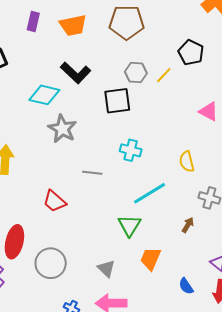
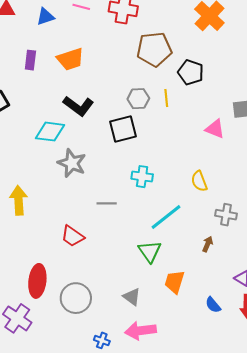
brown pentagon: (127, 22) -> (154, 49), moved
yellow line: (164, 75) -> (166, 98), turned -42

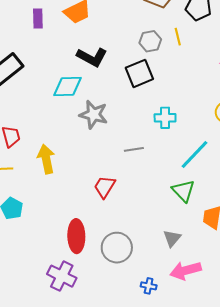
red trapezoid: (72, 236) -> (105, 187), turned 95
gray triangle: (132, 297) -> (172, 238), turned 42

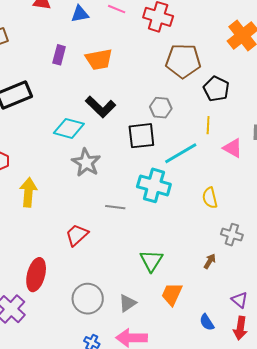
yellow line: (178, 37) -> (208, 125), moved
cyan cross: (165, 118) -> (154, 185), size x1.5
cyan line: (194, 154) -> (181, 153), moved
gray circle: (117, 248) -> (88, 299), moved

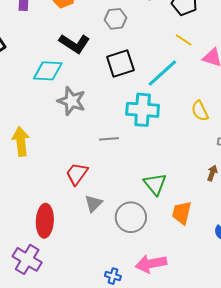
gray hexagon: (161, 108) -> (116, 19), moved
yellow line: (208, 125) -> (184, 40), turned -48
gray circle: (88, 299) -> (131, 217), moved
gray triangle: (127, 303) -> (94, 203), moved

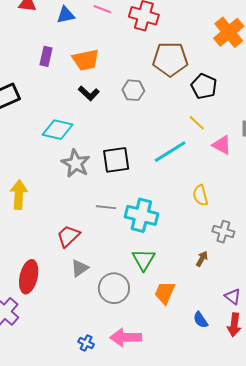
black L-shape: (75, 43) -> (89, 93), moved, size x0.7
black square: (120, 64) -> (116, 160), moved
cyan cross: (143, 110) -> (141, 215), moved

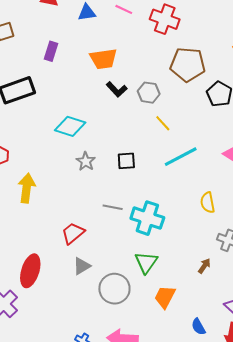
purple rectangle: (46, 56) -> (51, 51), moved
black L-shape: (89, 93) -> (117, 89), moved
yellow line: (197, 123) -> (163, 123), moved
black square: (116, 160) -> (126, 161), size x0.7
gray star: (76, 163) -> (86, 161), size x0.7

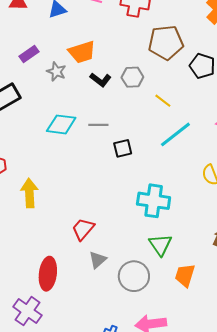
purple rectangle: (51, 51) -> (29, 54), turned 48
yellow line: (163, 123) -> (163, 101), moved
gray star: (86, 161) -> (56, 71), moved
gray line: (113, 207) -> (98, 125), moved

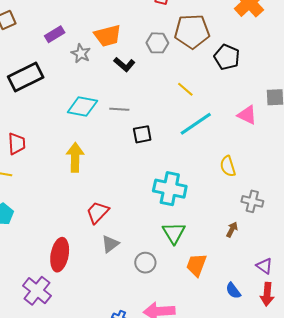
gray hexagon: (132, 77) -> (157, 43), moved
yellow arrow: (29, 193) -> (75, 157), moved
gray circle: (134, 276) -> (145, 263), size x0.7

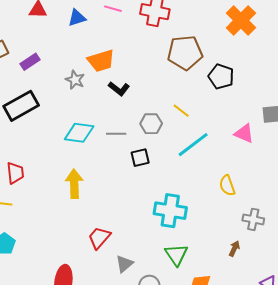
purple rectangle: (55, 34) -> (30, 62), moved
gray hexagon: (157, 43) -> (151, 124), moved
gray triangle: (110, 244) -> (124, 264), moved

